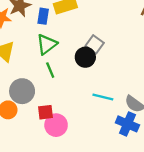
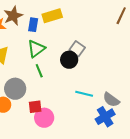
blue cross: (127, 124) -> (105, 117), turned 36

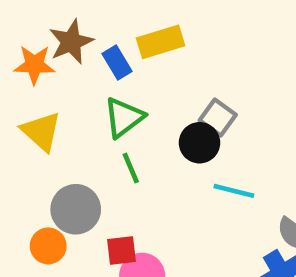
blue rectangle: (33, 25) -> (117, 62), turned -40
cyan line: (84, 94) -> (234, 191), moved

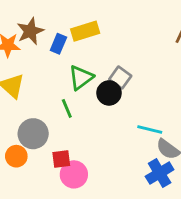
blue rectangle: (117, 62) -> (58, 44), turned 54
green triangle: (124, 118) -> (81, 78), moved
cyan line: (234, 191) -> (150, 129), moved

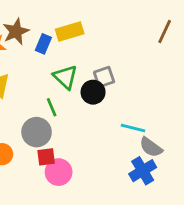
green triangle: (81, 78) -> (65, 77), turned -40
gray square: (120, 78) -> (104, 77), turned 35
gray circle: (33, 134) -> (37, 132), moved

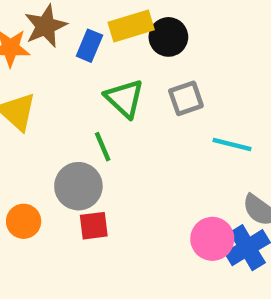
black circle: (93, 92) -> (168, 37), moved
cyan line: (133, 128) -> (232, 144), moved
pink circle: (59, 172) -> (212, 239), moved

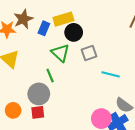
black circle: (168, 37) -> (74, 32), moved
red square: (94, 226) -> (38, 112), moved

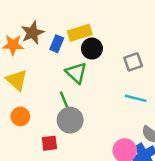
gray square: (89, 53) -> (133, 62), moved
gray circle: (39, 94) -> (70, 120), moved
orange circle: (13, 110) -> (20, 116), moved

